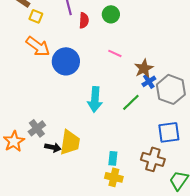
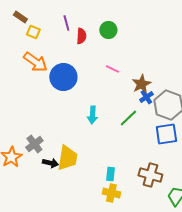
cyan arrow: (95, 99) -> (92, 115), size x0.7
blue square: (169, 132) -> (166, 134), moved

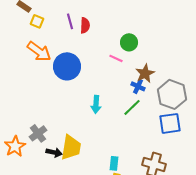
purple line: (66, 23) -> (70, 21), moved
green circle: (108, 30) -> (129, 42), moved
blue cross: (146, 97) -> (138, 86), moved, turned -32

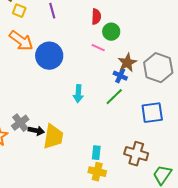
red semicircle: (85, 25) -> (96, 17), moved
gray hexagon: (172, 94) -> (158, 68), moved
black arrow: (54, 152) -> (36, 131), moved

